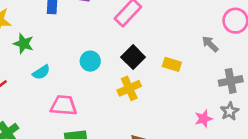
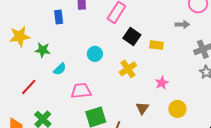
gray arrow: (210, 44) -> (182, 24), turned 144
black square: (133, 57) -> (132, 37), moved
pink star: (204, 119) -> (162, 83), moved

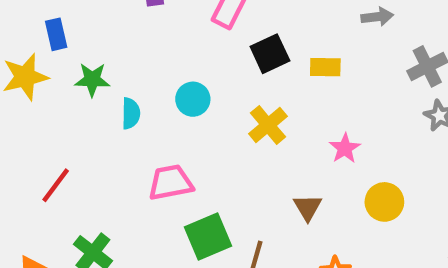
blue rectangle: (59, 17) -> (56, 34), moved
black square: (132, 37) -> (270, 54), turned 36
green star: (43, 50) -> (92, 80), moved
cyan semicircle: (60, 69) -> (131, 113), moved, turned -40

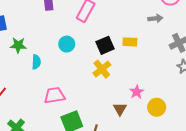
black square: (270, 54) -> (105, 45), moved
cyan circle: (193, 99) -> (67, 44), moved
pink star: (345, 148) -> (137, 92), moved

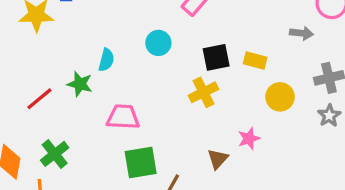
green star: (18, 45) -> (80, 84), moved
yellow circle: (157, 107) -> (280, 97), moved

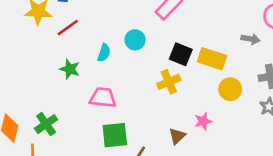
black square: (216, 57) -> (181, 54), turned 30
cyan semicircle: (106, 60) -> (104, 53), moved
yellow rectangle: (255, 60) -> (212, 59), size x1.5
red line: (39, 99) -> (68, 28), moved

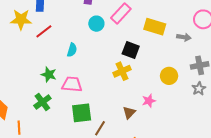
cyan circle: (135, 40) -> (96, 24), moved
yellow rectangle: (212, 59) -> (155, 27), moved
green star: (70, 69) -> (49, 74), moved
green cross: (46, 124) -> (42, 102), moved

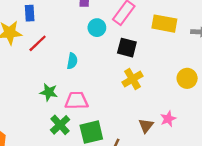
black square: (131, 50) -> (127, 48), moved
pink star: (149, 101) -> (168, 119), moved
green cross: (42, 102) -> (60, 125), moved

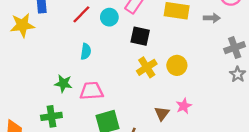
red line: (38, 43) -> (81, 14), moved
yellow circle: (187, 78) -> (177, 65), moved
green cross: (60, 125) -> (51, 116), moved, turned 36

